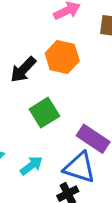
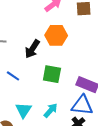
green square: (44, 113) -> (52, 74), turned -36

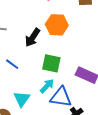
blue triangle: (82, 105) -> (61, 97), moved
cyan arrow: (51, 110) -> (47, 86), moved

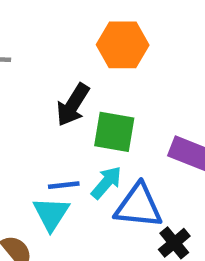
black arrow: (32, 38) -> (73, 105), moved
blue line: (12, 64) -> (64, 185), moved, turned -40

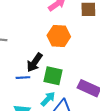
blue line: (64, 185) -> (23, 78), moved

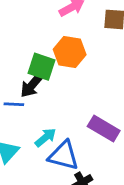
green square: (53, 76) -> (42, 67), moved

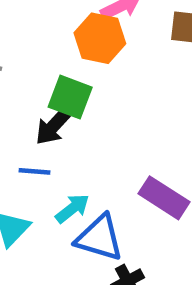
orange hexagon: (70, 52) -> (100, 38), moved
blue line: (14, 104) -> (35, 171), moved

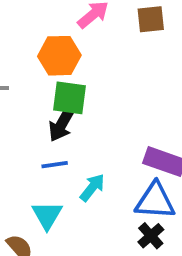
orange hexagon: (100, 38) -> (59, 56), moved
blue triangle: (99, 238) -> (155, 201), moved

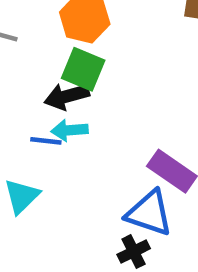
black arrow: (62, 124) -> (67, 96), turned 30
cyan arrow: (92, 188) -> (69, 130), moved, turned -148

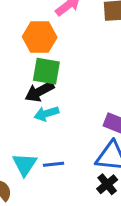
blue line: (46, 141) -> (53, 164), moved

